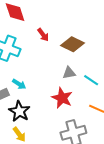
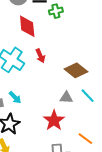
red arrow: (43, 35) -> (40, 56), moved
cyan line: (91, 80) -> (88, 96), moved

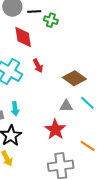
green cross: (56, 11) -> (51, 20), turned 32
cyan arrow: (15, 97) -> (15, 109), turned 40

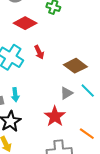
red diamond: (23, 37) -> (25, 23), turned -55
gray triangle: (66, 106) -> (66, 93), turned -32

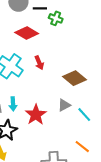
cyan line: (88, 91) -> (84, 115), moved
red star: (55, 116) -> (36, 115), moved

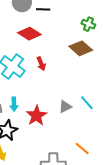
green cross: (56, 18) -> (88, 24), moved
brown diamond: (75, 78) -> (81, 48), moved
cyan line: (84, 115) -> (87, 103), moved

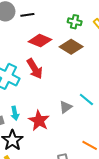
red diamond: (29, 34) -> (40, 41), moved
red arrow: (41, 64) -> (35, 69), size x1.5

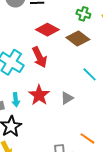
cyan line: (86, 99) -> (90, 74), moved
red star: (39, 121) -> (39, 95), moved

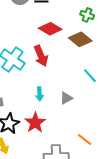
red star: (39, 95) -> (35, 123), moved
cyan arrow: (16, 100) -> (40, 94), moved

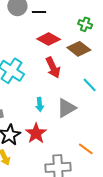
red arrow: (41, 56) -> (53, 68), moved
gray triangle: (66, 98) -> (66, 108), size x1.5

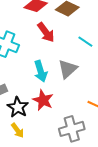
cyan arrow: (40, 104) -> (41, 71), size x1.5

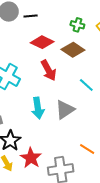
red star: (43, 100) -> (31, 158), moved

